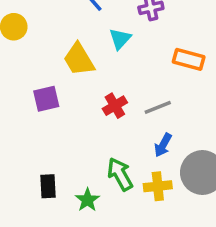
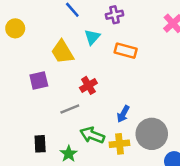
orange rectangle: (189, 59) -> (126, 51), moved
gray line: (158, 107) -> (70, 109), moved
green arrow: (120, 174) -> (92, 135), turned -40

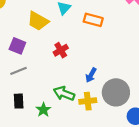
yellow trapezoid: (62, 52) -> (38, 21), turned -30
purple square: (39, 80) -> (17, 46), turned 35
gray line: (70, 109) -> (19, 71), moved

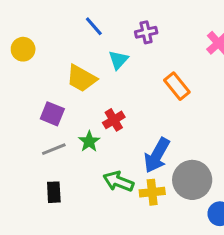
orange rectangle: (93, 20) -> (177, 86), moved, turned 36
blue arrow: (91, 75) -> (157, 155), size x1.6
green star: (43, 110) -> (89, 141), moved

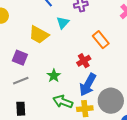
red cross: (114, 120) -> (84, 61), moved
green star: (89, 141) -> (54, 76), moved

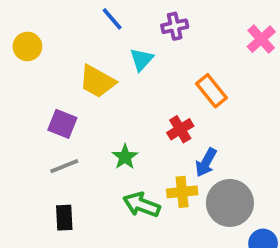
blue arrow: (88, 85) -> (206, 162), moved, size x0.7
yellow cross: (85, 109) -> (182, 192), moved

